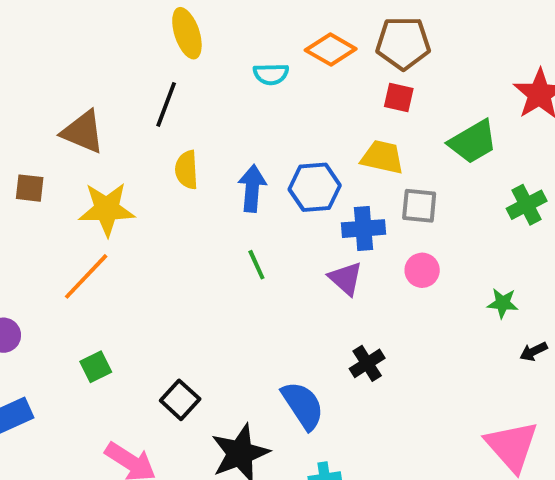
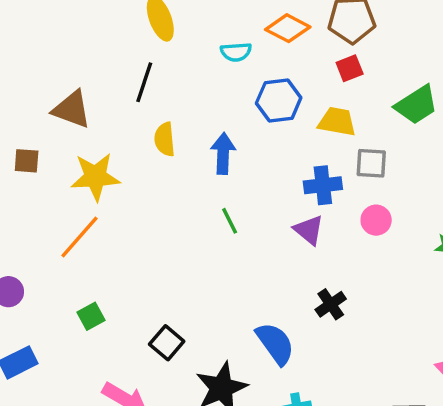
red square: (399, 97) -> (350, 68), turned -32
blue hexagon: (315, 187) -> (279, 100), moved

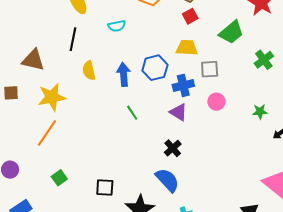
cyan semicircle: (236, 52) -> (117, 26), moved
blue hexagon: (279, 100) -> (155, 68), moved
black cross: (331, 304) -> (173, 148), moved
black square: (167, 343) -> (105, 187), turned -30

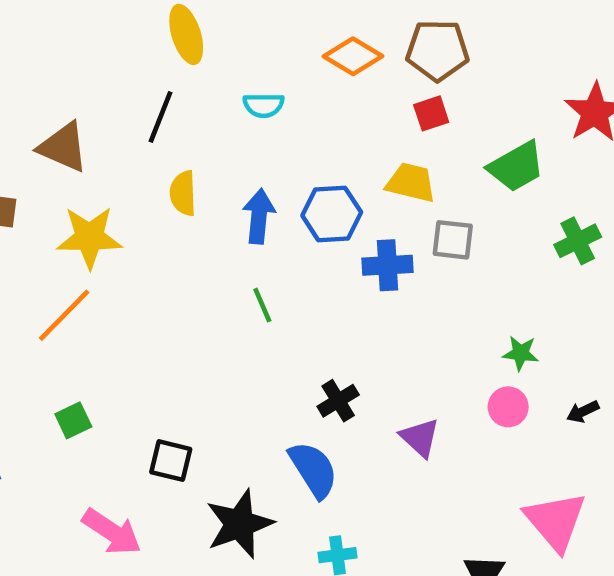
pink circle: (216, 102) -> (508, 407), moved
purple triangle: (178, 112) -> (420, 438), moved
green star: (260, 112) -> (521, 353), moved

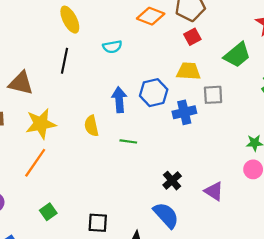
yellow semicircle: (183, 193) -> (91, 126), moved
green line: (262, 305) -> (128, 141), turned -49

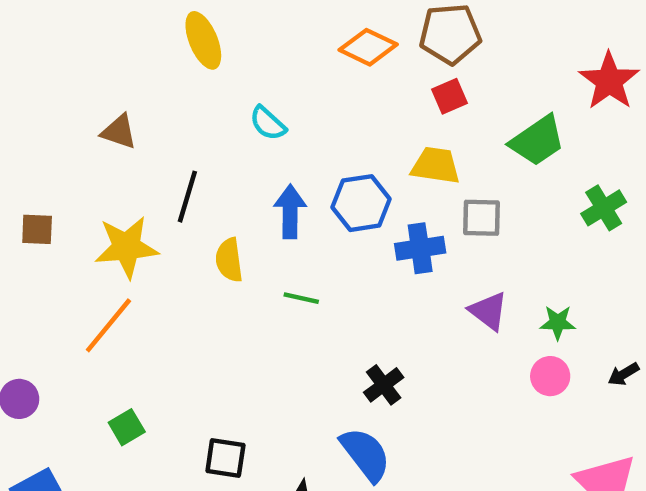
cyan semicircle: (112, 47) -> (268, 123), moved, turned 48
black line: (64, 61) -> (187, 197), moved
brown triangle: (21, 83) -> (119, 132), moved, size x0.7
purple triangle: (214, 191) -> (488, 311), moved

